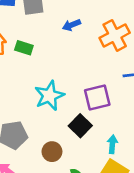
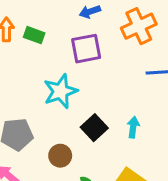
purple square: (97, 97) -> (86, 49), moved
cyan arrow: (112, 144) -> (133, 127), moved

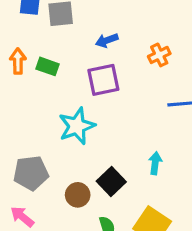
orange cross: (139, 26) -> (159, 55), size x0.6
black square: (94, 128) -> (111, 182), moved

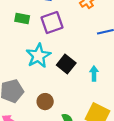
green rectangle: (48, 66) -> (22, 18), moved
black square: (111, 182) -> (66, 64), moved

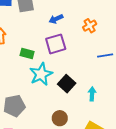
green rectangle: (22, 18) -> (27, 53), moved
brown circle: (45, 102) -> (60, 118), moved

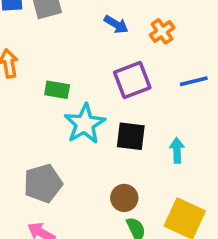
blue arrow: (56, 19) -> (116, 24), moved, turned -120
purple square: (56, 44) -> (132, 80), moved
black square: (67, 84) -> (131, 136), turned -30

